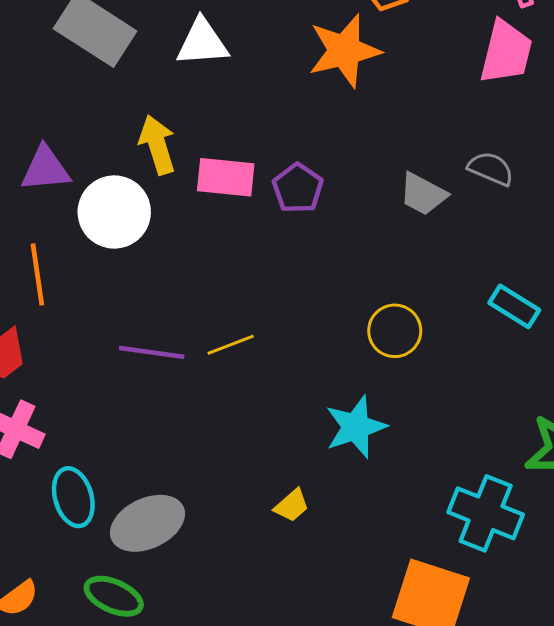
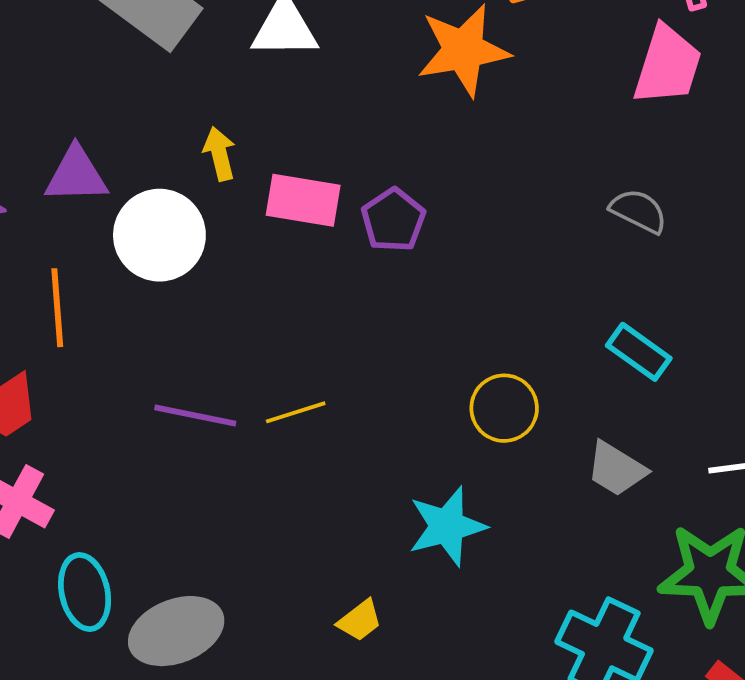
yellow arrow: (157, 145) -> (219, 154), size x0.7
gray trapezoid: (423, 194) -> (616, 469), moved
cyan rectangle: (514, 306) -> (639, 352), moved

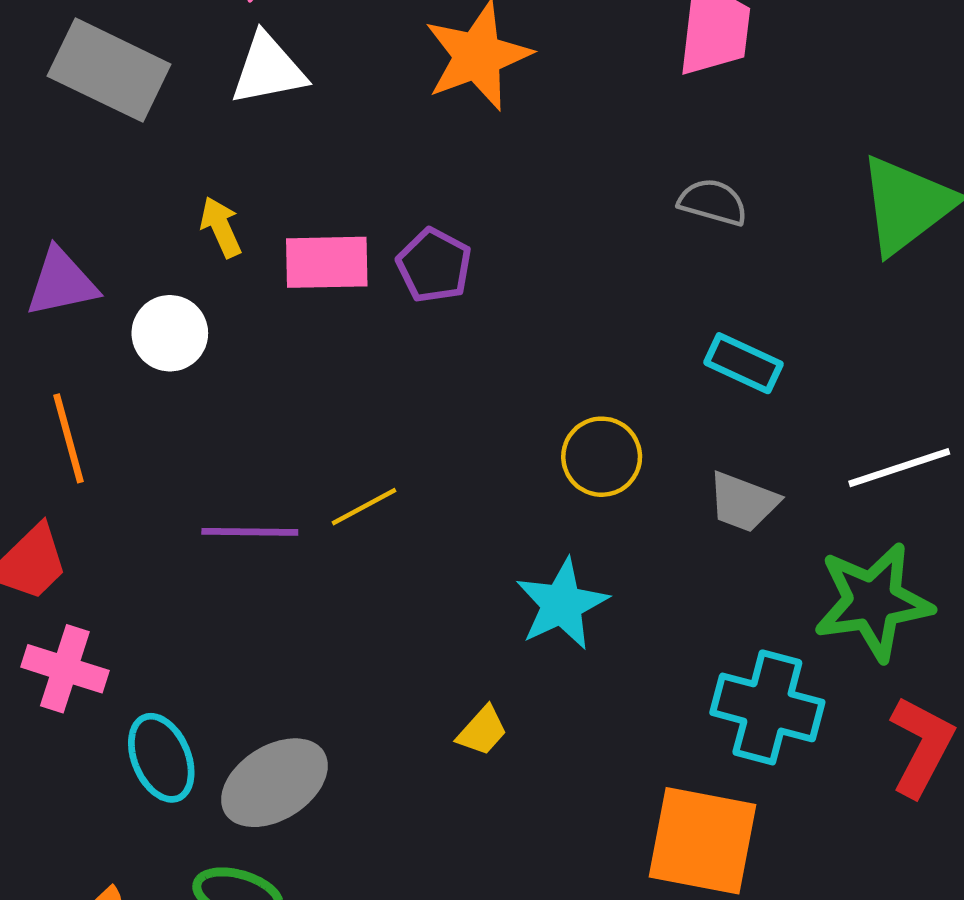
white circle: (159, 235) -> (170, 333), size x0.7

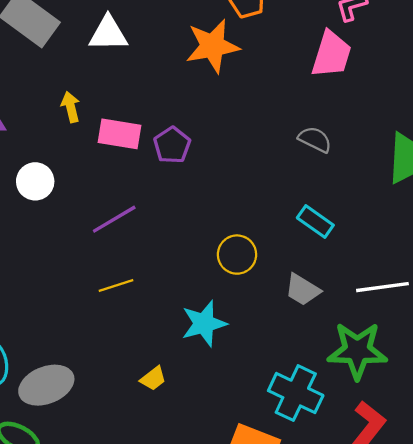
white circle: (170, 333) -> (35, 181), moved
yellow line: (364, 507) -> (116, 286), moved
purple line: (250, 532) -> (114, 219), moved, turned -42

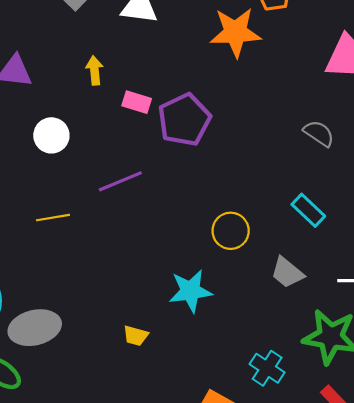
pink rectangle: (119, 134) -> (137, 102), size x0.7
purple pentagon: (172, 145) -> (184, 120), size x1.5
yellow line: (116, 286) -> (53, 218), moved
yellow trapezoid: (153, 379) -> (136, 336), turned 45
cyan cross: (296, 393) -> (267, 368), size x0.7

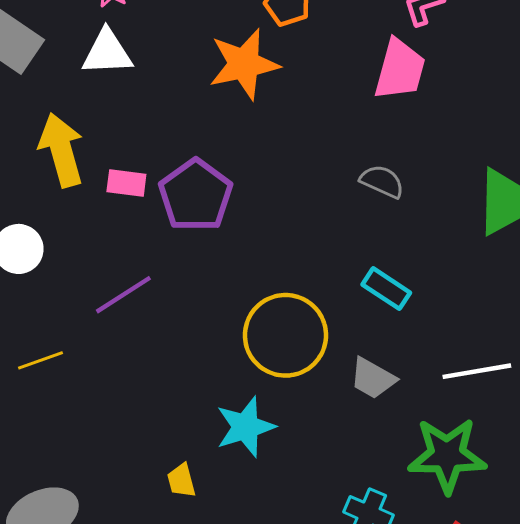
yellow arrow: (95, 70) -> (61, 150), size x1.8
yellow circle: (231, 231) -> (285, 335), size x1.6
yellow trapezoid: (136, 336) -> (181, 481), moved, turned 70

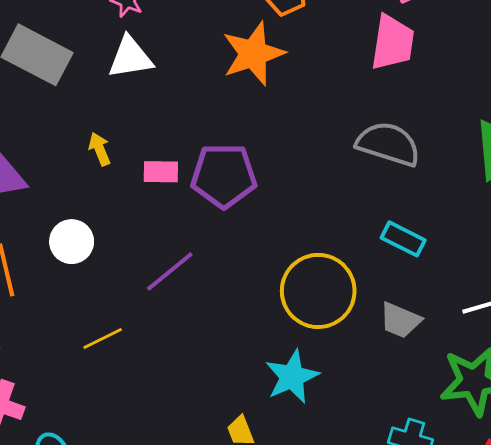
yellow arrow: (61, 150) -> (100, 149), size x0.5
gray semicircle: (382, 181) -> (388, 144), size x1.6
purple pentagon: (196, 195) -> (224, 176), turned -30

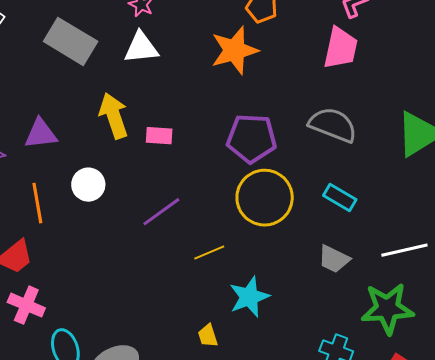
yellow arrow: (100, 149) -> (114, 116), size x1.8
purple pentagon: (224, 176) -> (252, 138), moved
yellow circle: (318, 291) -> (265, 198), moved
yellow line: (103, 339) -> (209, 252), moved

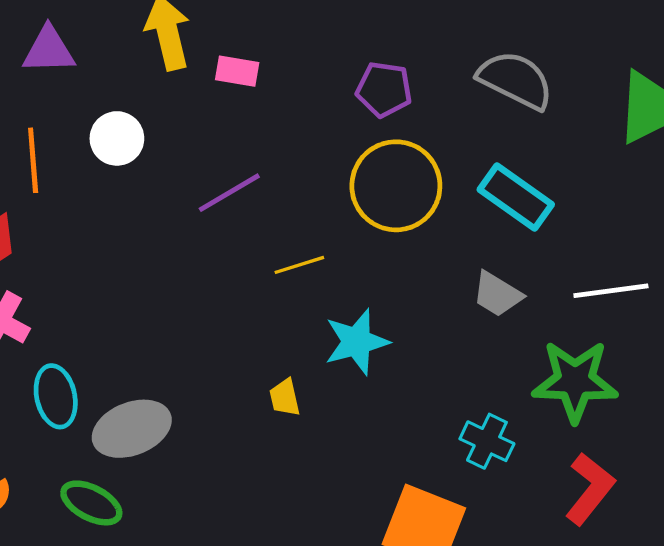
purple pentagon: (252, 138) -> (384, 89), size x0.7
cyan rectangle: (340, 197) -> (516, 197), size x1.4

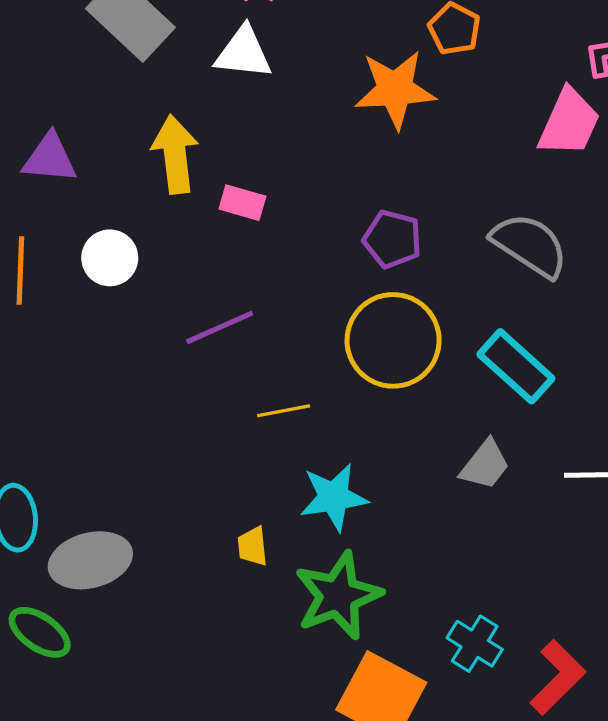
gray trapezoid: (497, 294) -> (485, 465), turned -90
green star: (575, 381) -> (338, 596), moved, turned -30
cyan cross: (487, 441) -> (475, 644), moved

